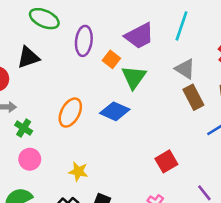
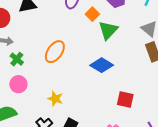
blue diamond: (115, 111) -> (102, 65), moved
red square: (166, 161) -> (125, 99), turned 36

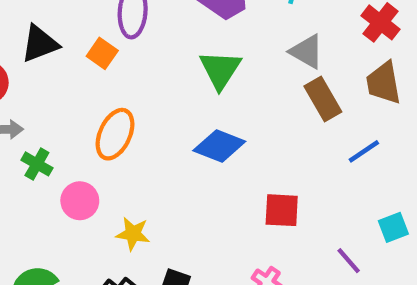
orange square: (92, 14) -> (102, 53), moved
pink circle: (18, 84) -> (80, 201), moved

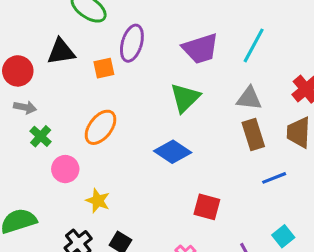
gray triangle: (307, 52) -> (249, 98), turned -36
orange square: (102, 53) -> (104, 68), turned 30
cyan square: (393, 227) -> (283, 236), turned -30

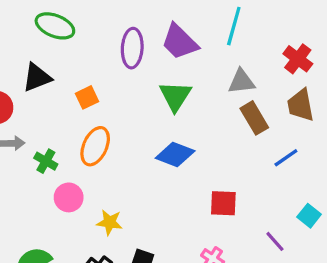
purple ellipse: (132, 43) -> (132, 48), moved
purple trapezoid: (200, 49) -> (180, 42), turned 75
orange square: (104, 68) -> (87, 97), moved
green cross: (41, 136) -> (46, 161), moved

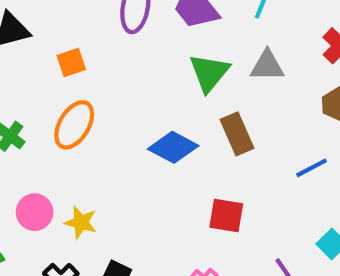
green triangle: (175, 96) -> (209, 73), moved
brown rectangle: (254, 118) -> (237, 134), moved
pink circle: (69, 197) -> (35, 212), moved

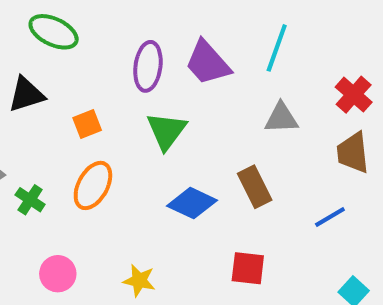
green triangle: (209, 73) -> (166, 131), moved
yellow star: (81, 222) -> (139, 281), moved

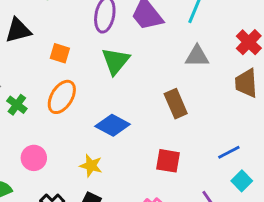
orange square: (87, 124) -> (60, 53), turned 36
blue diamond: (192, 203) -> (113, 125), moved
blue line: (330, 217) -> (229, 152), moved

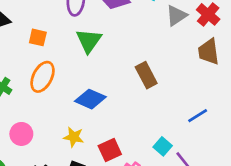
gray triangle: (197, 56) -> (176, 16), moved, turned -30
red square: (168, 161) -> (110, 150), moved, turned -30
cyan square: (242, 181) -> (163, 146), moved

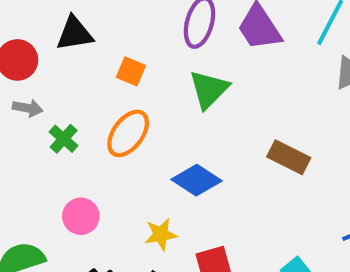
brown rectangle: (146, 75) -> (289, 157), turned -45
yellow star: (74, 137) -> (161, 234), turned -30

